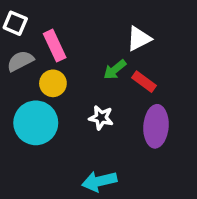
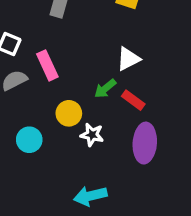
yellow circle: (53, 83) -> (69, 113), moved
cyan circle: (36, 123) -> (29, 140), size x0.6

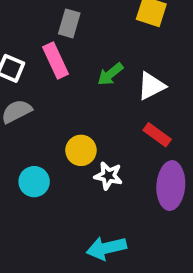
pink rectangle: (47, 65) -> (56, 61), moved
green arrow: (105, 89) -> (110, 74), moved

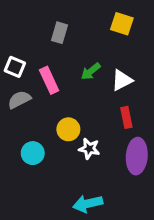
pink rectangle: (56, 61) -> (49, 80), moved
red rectangle: (157, 135) -> (126, 117), turned 42

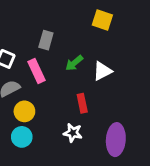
gray rectangle: (59, 33) -> (46, 40), moved
red rectangle: (126, 117) -> (82, 103), moved
yellow circle: (68, 129) -> (24, 111), moved

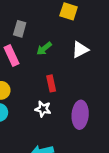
white triangle: (102, 71) -> (80, 50), moved

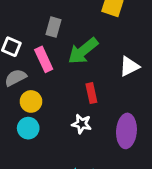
green arrow: (44, 49) -> (83, 51), size x1.6
white triangle: (80, 50) -> (129, 66), moved

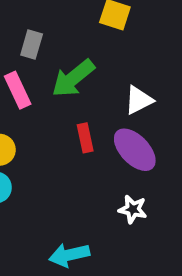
white star: (82, 124) -> (133, 209), moved
purple ellipse: (126, 131) -> (135, 150), moved, turned -48

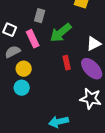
white star: (133, 209) -> (91, 99), size x1.5

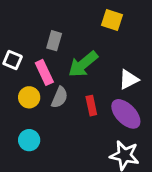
gray semicircle: (13, 52) -> (60, 97), moved, turned 140
yellow circle: (24, 69) -> (29, 97), moved

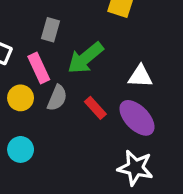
white triangle: (129, 79) -> (140, 76), turned 30
red rectangle: (91, 106) -> (95, 108), turned -30

